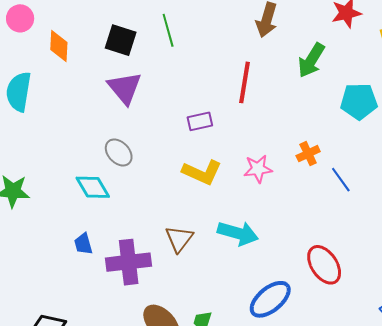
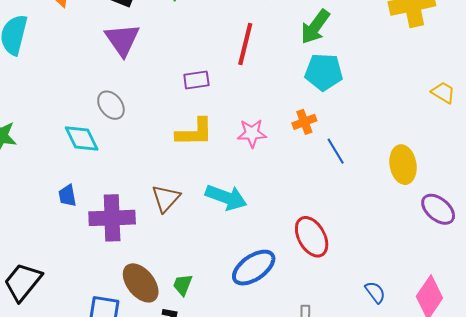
cyan pentagon: (359, 101) -> (324, 72), moved
yellow L-shape: (202, 172) -> (195, 132), turned -30

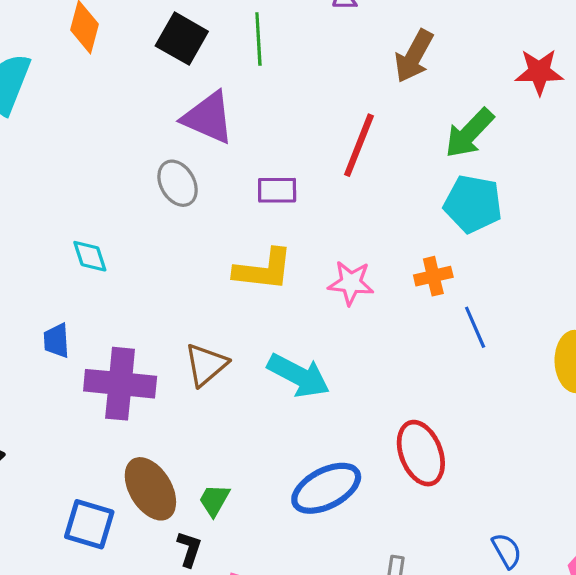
purple triangle: (122, 40) -> (208, 118), moved, turned -39
gray ellipse: (111, 105) -> (178, 183), moved
cyan diamond: (82, 138) -> (90, 256), size x0.7

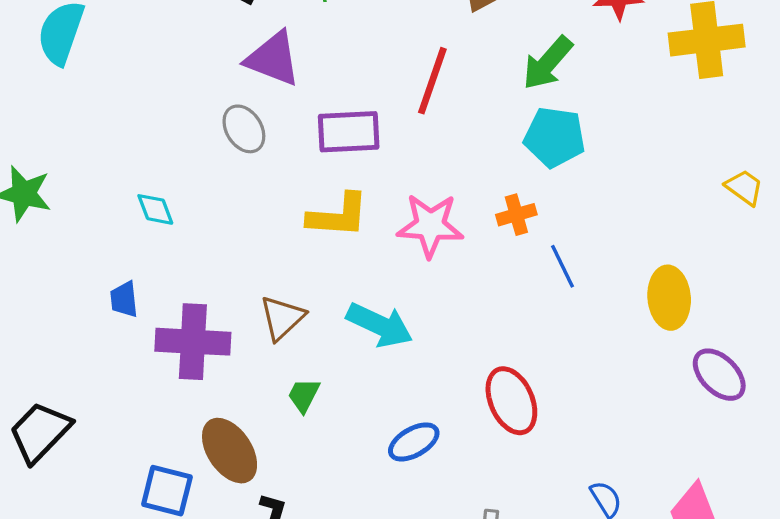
purple rectangle: (277, 190) -> (349, 132), size x1.5
pink star: (351, 283) -> (430, 225), size x1.4
blue ellipse: (326, 488) -> (414, 442), size x0.7
green trapezoid: (214, 500) -> (304, 395), moved

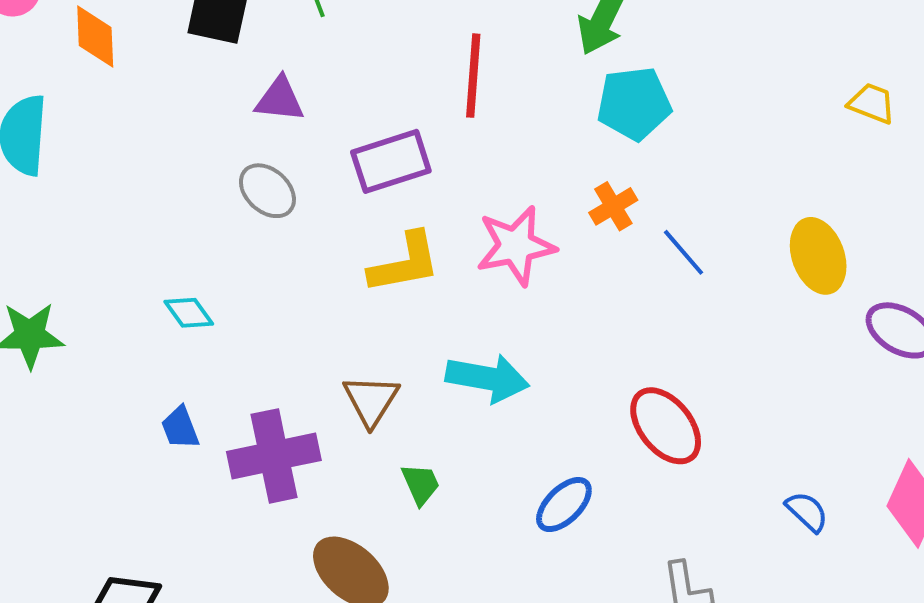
purple triangle: (273, 59) -> (280, 99), size x0.7
green trapezoid: (304, 395) -> (421, 484), turned 144

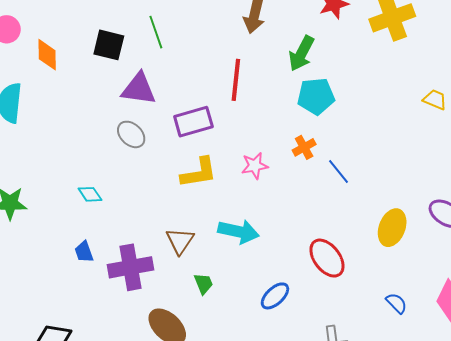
purple triangle: (280, 99) -> (139, 89), size x1.4
pink star: (516, 246) -> (255, 166), size x0.7
yellow ellipse: (818, 256) -> (392, 228), moved, turned 39

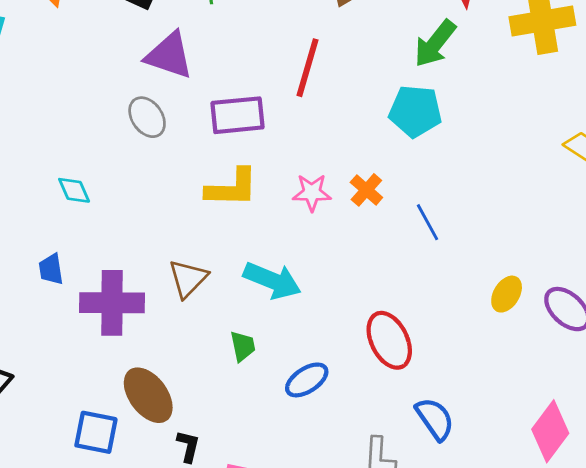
green arrow: (301, 53) -> (435, 43), moved
orange cross: (304, 147) -> (366, 190), moved, turned -30
yellow ellipse: (392, 228) -> (507, 294), moved, size x0.7
green trapezoid: (203, 284) -> (243, 346), moved
blue semicircle: (396, 303) -> (435, 419), moved, size x1.4

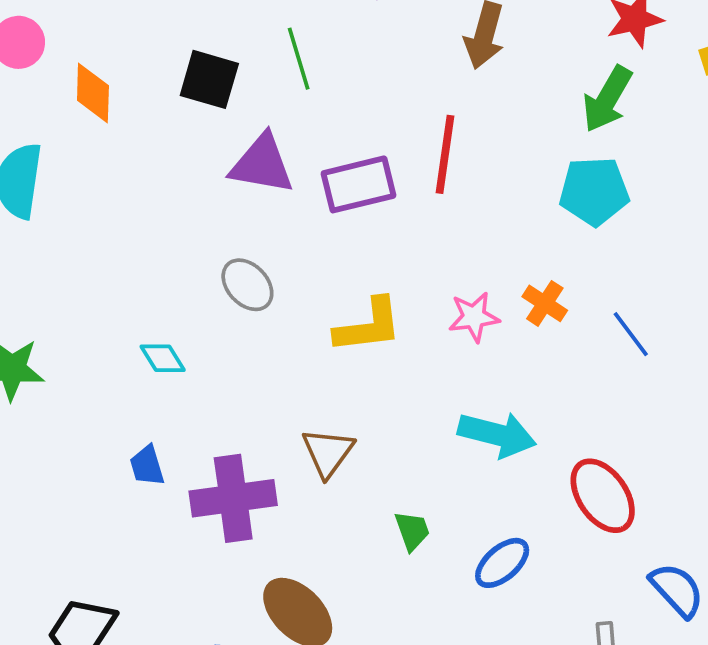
purple rectangle: (237, 115) -> (358, 184), moved
gray ellipse: (147, 117) -> (247, 285), moved
cyan arrow: (272, 281) -> (497, 434), moved

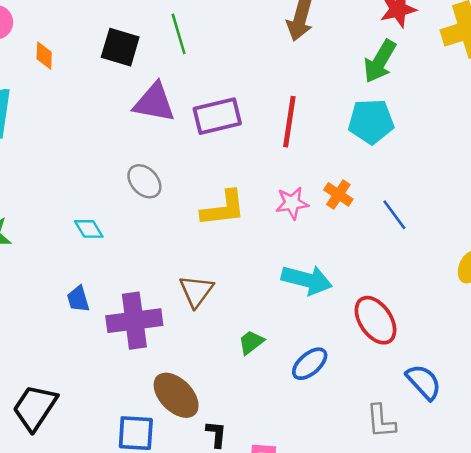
orange diamond: (93, 93) -> (44, 56), size x0.7
red line: (445, 154) -> (289, 122), moved
green trapezoid: (412, 531) -> (251, 342), turned -108

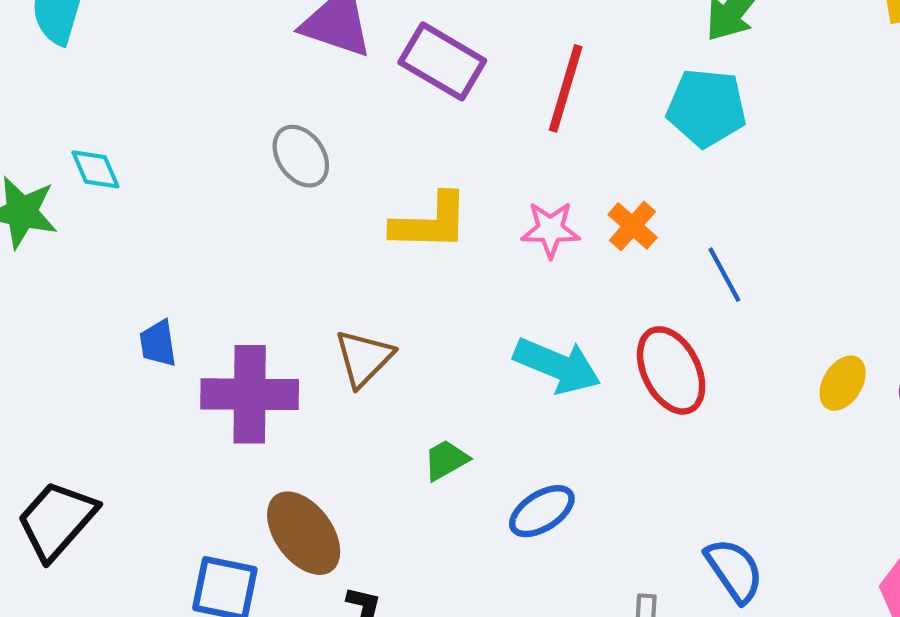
purple rectangle: (217, 116) -> (442, 61), turned 36
cyan diamond: (89, 229) -> (95, 169), moved
red ellipse: (376, 320) -> (671, 370), moved

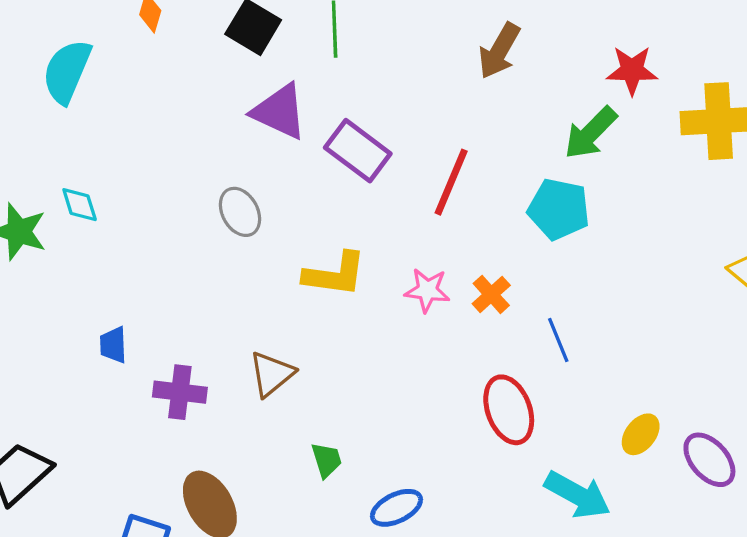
cyan arrow: (557, 366) -> (577, 495), moved
purple cross: (250, 394) -> (180, 392), size x0.7
green trapezoid: (446, 460) -> (326, 460), turned 96

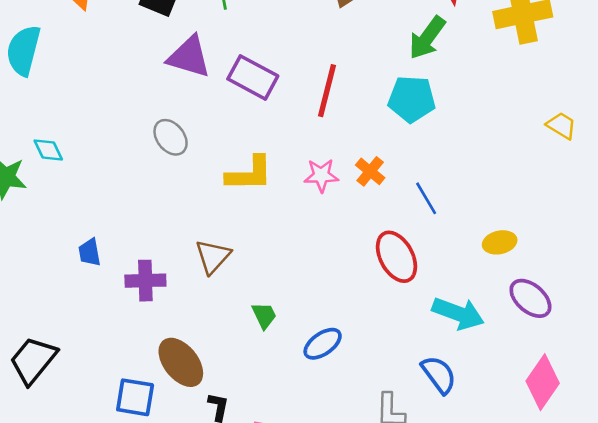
yellow ellipse: (641, 434) -> (500, 242), moved, turned 48
purple ellipse: (709, 460) -> (530, 298), moved

